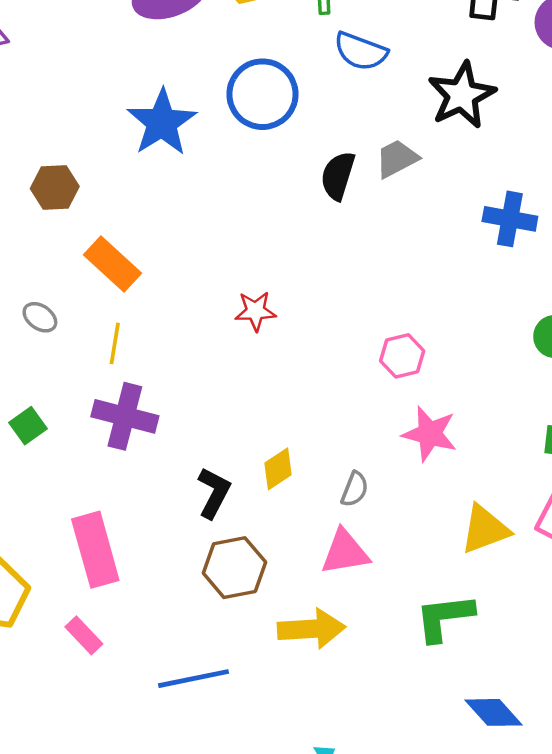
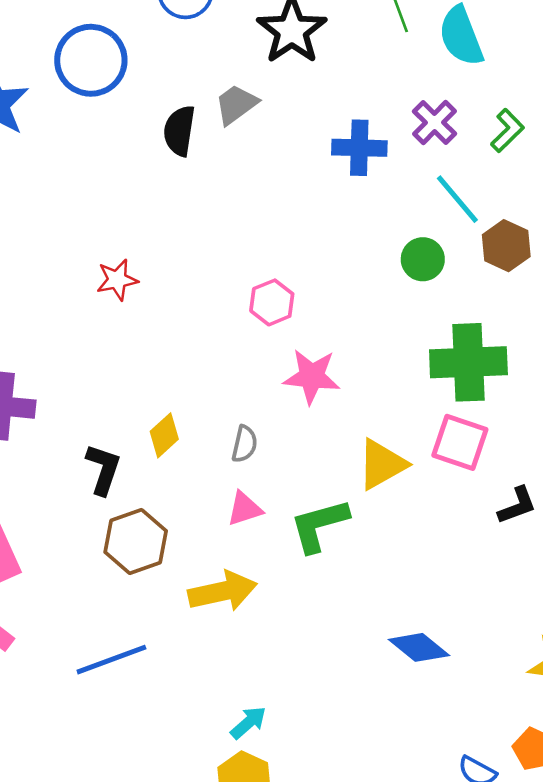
pink triangle: (345, 552) -> (245, 509), size x0.7
green L-shape: (444, 617) -> (319, 525), moved

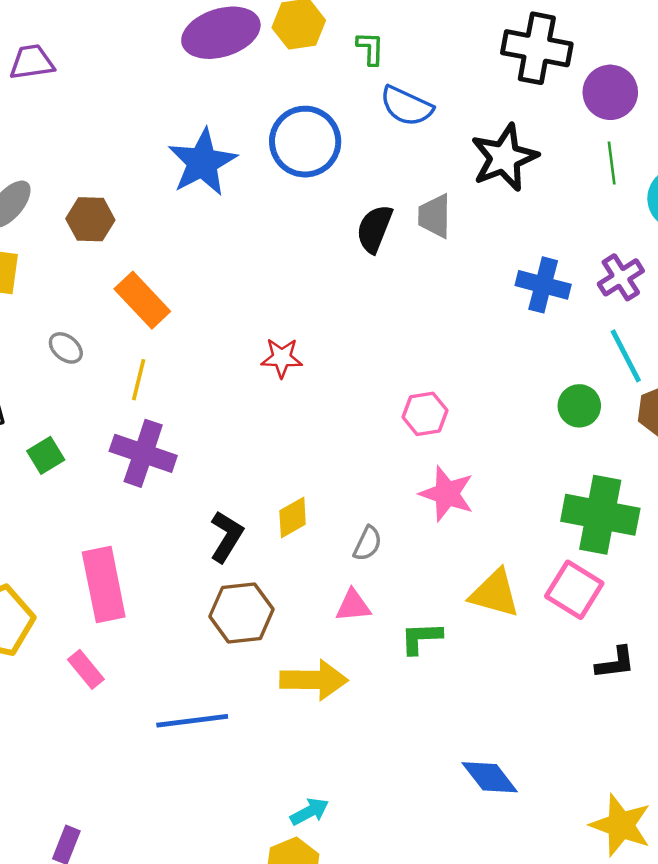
gray trapezoid: (236, 104) -> (435, 216), turned -66
yellow triangle: (382, 464) -> (495, 593), turned 32
green L-shape: (319, 525) -> (421, 638), size x0.7

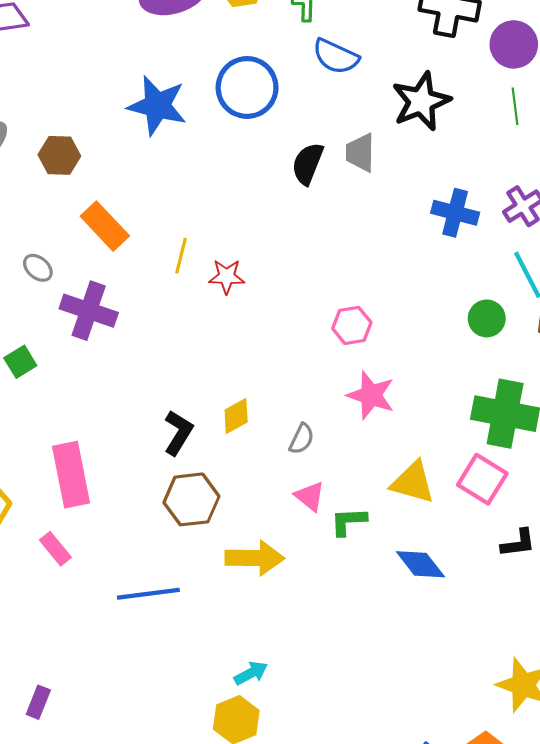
blue star: (202, 162) -> (157, 106), turned -30
yellow line: (139, 380) -> (181, 256), moved
purple cross: (143, 453) -> (89, 311), moved
pink triangle: (353, 606) -> (310, 496), moved, turned 44
blue diamond: (490, 777) -> (420, 564), moved

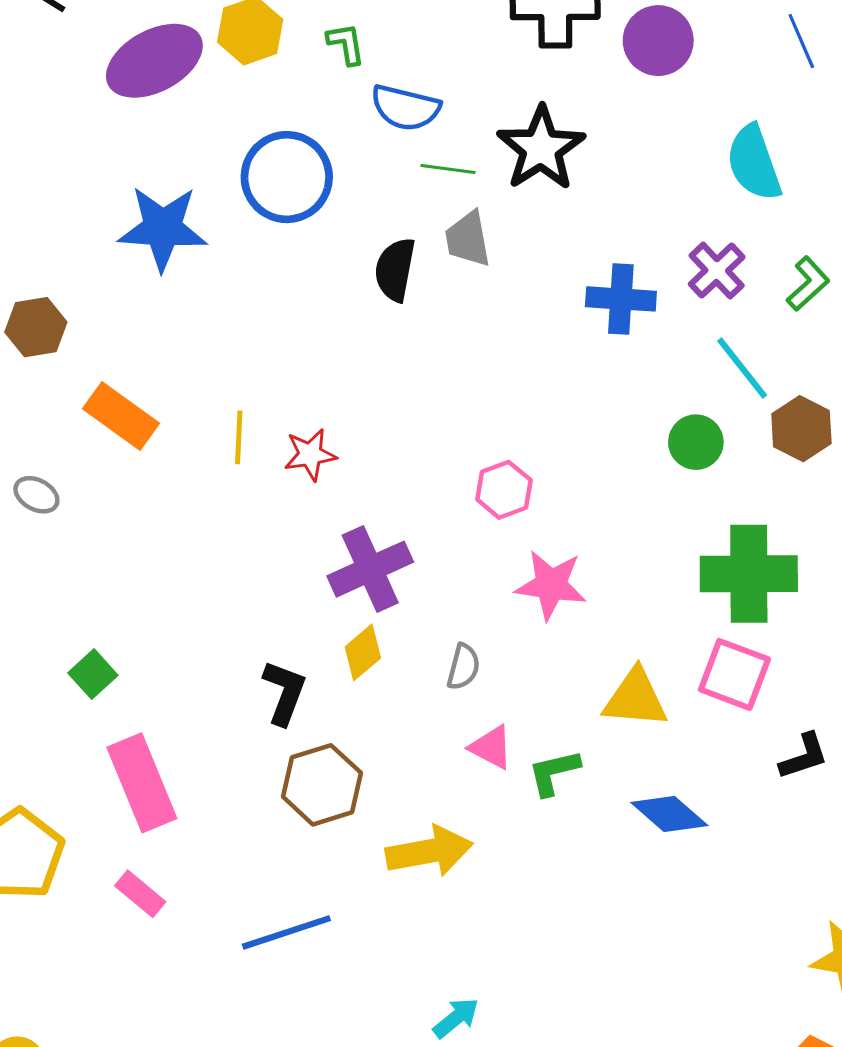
green line: (515, 106) -> (448, 169), moved, turned -64
purple cross: (89, 311) -> (370, 569), moved, turned -32
green square: (20, 362) -> (93, 674), moved

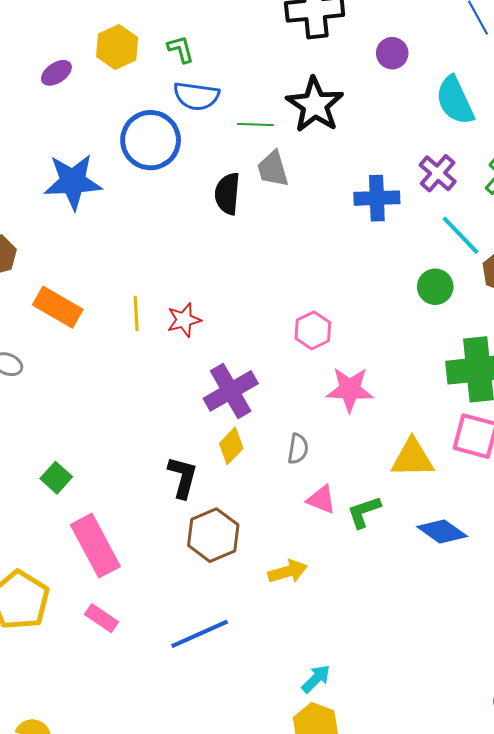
purple circle: (658, 41) -> (392, 53), moved, size x0.7
purple ellipse: (154, 61) -> (56, 73), size x0.5
blue semicircle: (406, 108) -> (196, 96), moved
yellow arrow: (429, 851) -> (288, 572), size x0.7

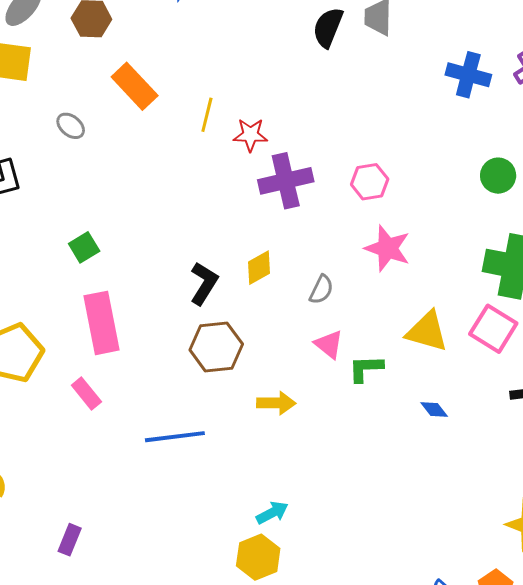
purple cross: (231, 391) -> (286, 181), moved
blue diamond: (442, 531) -> (434, 409), size x0.6

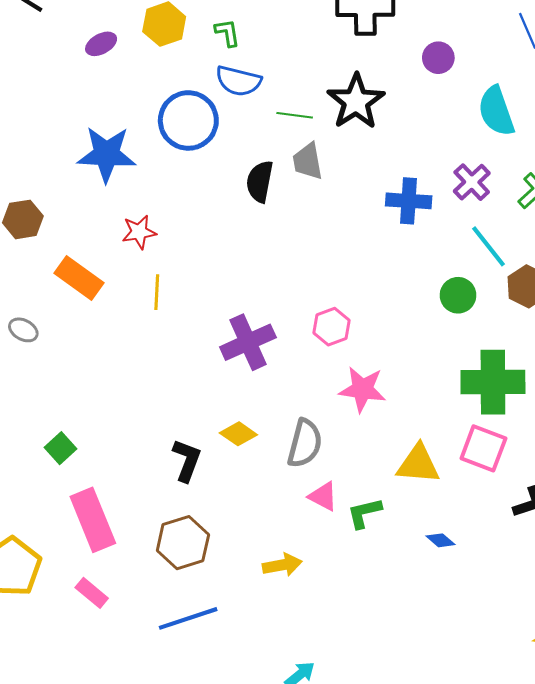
red star: (250, 135) -> (139, 232), moved
yellow diamond: (259, 268) -> (238, 434), turned 75
gray semicircle: (321, 290) -> (305, 443), size x1.6
brown hexagon: (216, 347) -> (183, 543), moved

